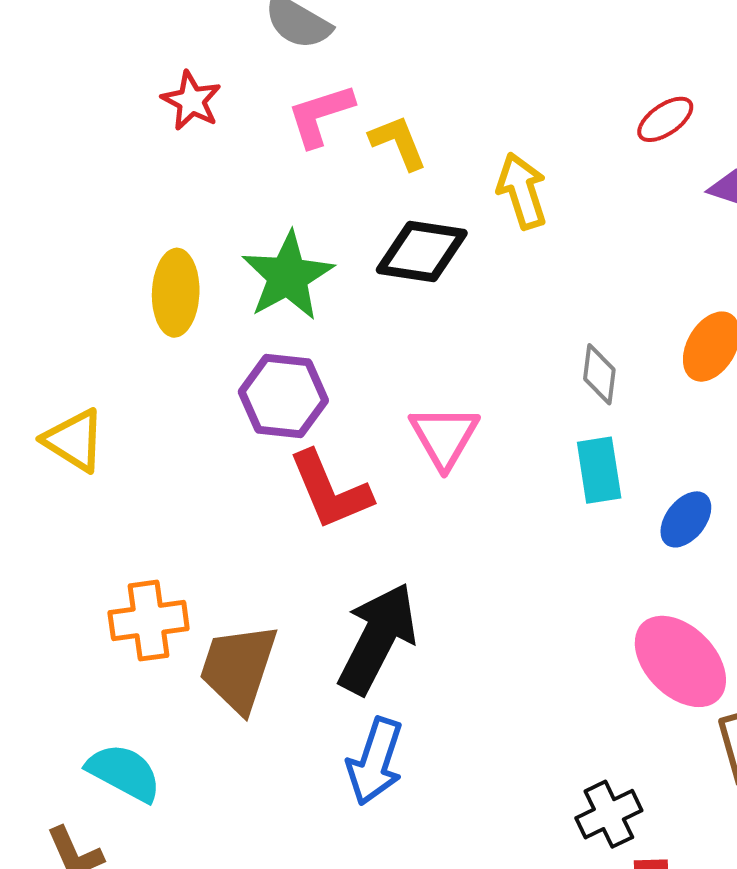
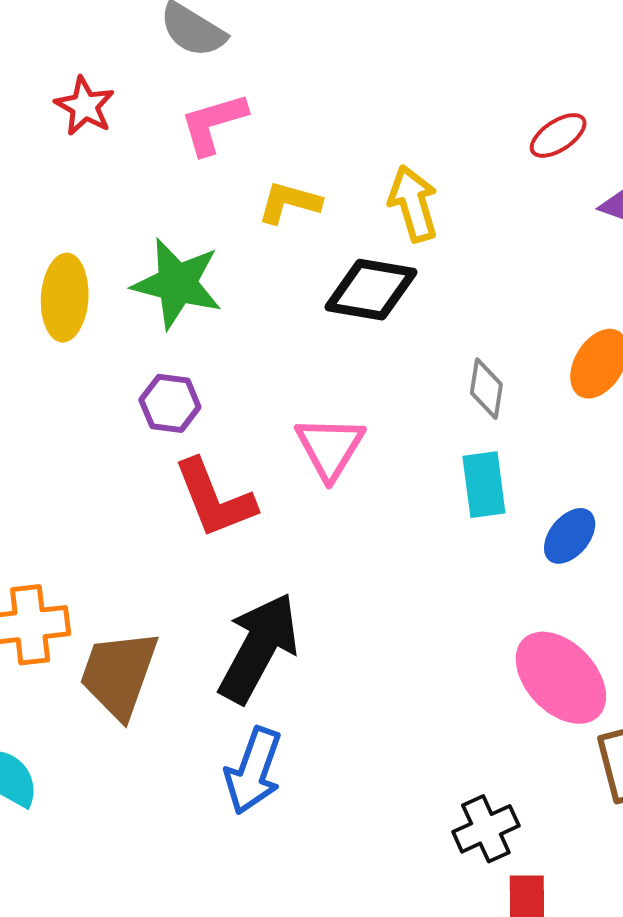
yellow L-shape: (398, 142) -> (289, 202), moved, turned -54
black diamond: (422, 252) -> (371, 290), moved
green star: (288, 276) -> (177, 284), turned -30
purple hexagon: (283, 396) -> (170, 403), size x0.7

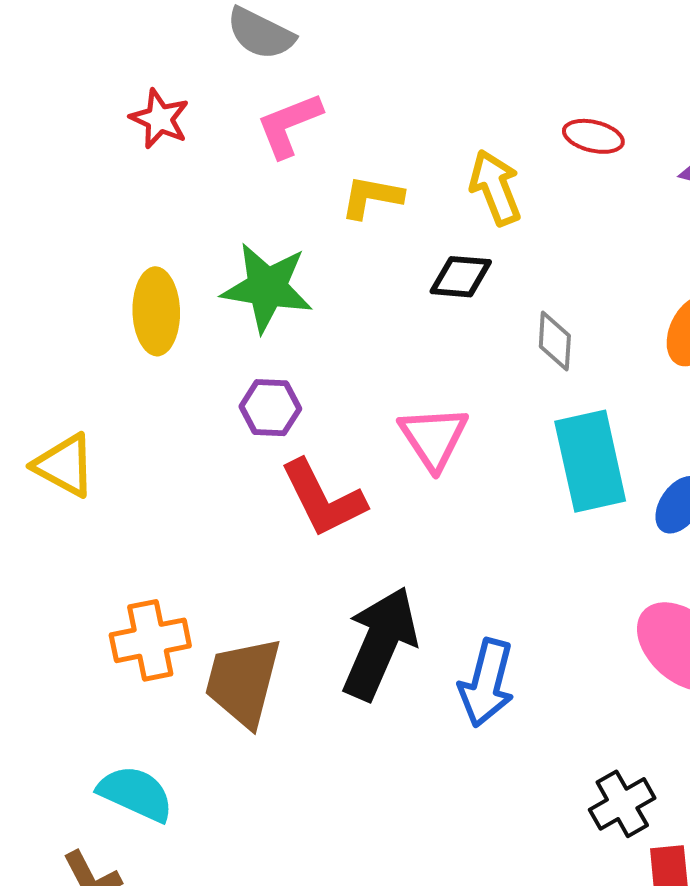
red ellipse: (558, 135) -> (593, 136), moved, turned 52
black diamond: (371, 290) -> (461, 277), size x0.7
gray diamond: (486, 389) -> (555, 341), moved
cyan rectangle: (484, 485) -> (590, 461), size x1.5
blue arrow: (253, 771) -> (487, 683), moved

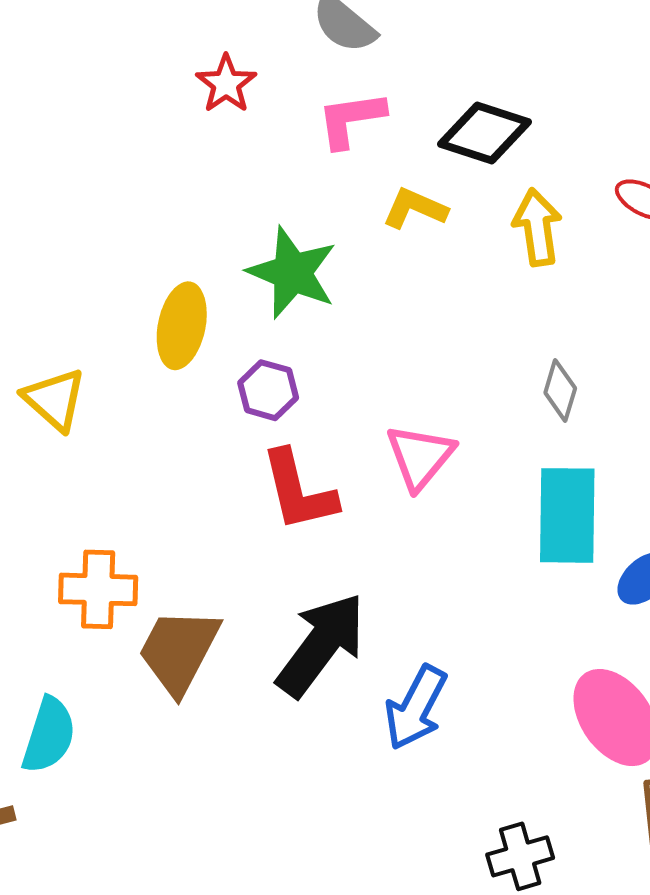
black diamond: (461, 277) -> (485, 133), moved, size x1.4
yellow ellipse: (156, 311) -> (182, 326), moved
cyan semicircle: (136, 794) -> (49, 735), turned 70

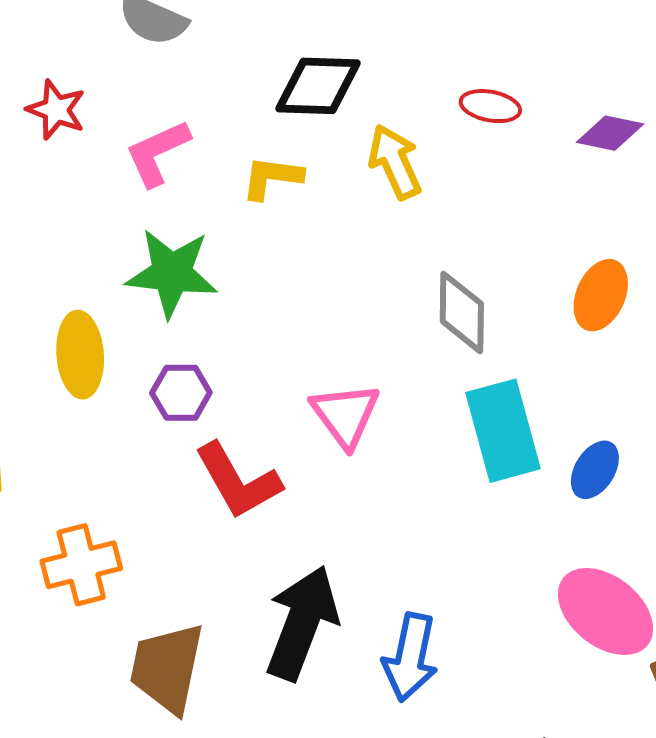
pink L-shape: (351, 119) -> (157, 153), moved
gray diamond: (560, 390) -> (462, 312), size x1.4
orange cross: (98, 589) -> (81, 565), moved

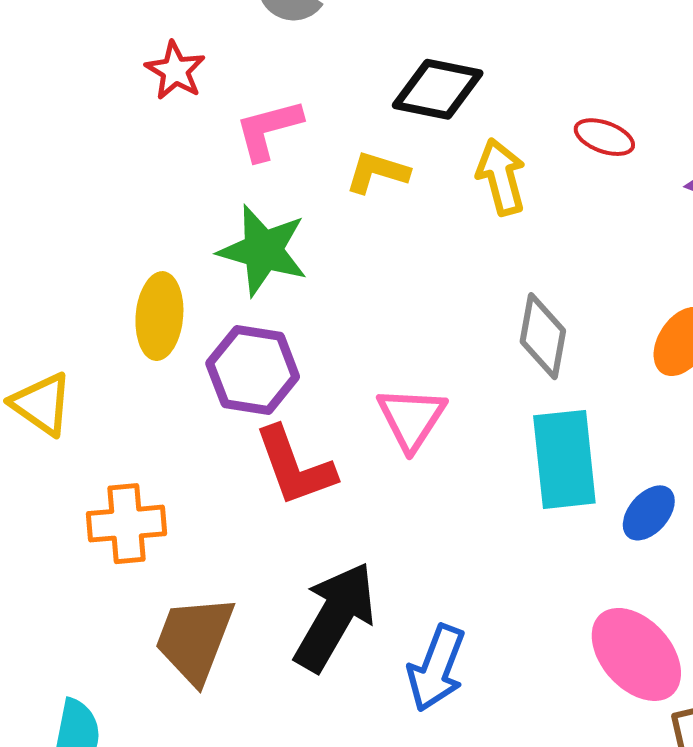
purple hexagon: (181, 393) -> (253, 370), size x1.5

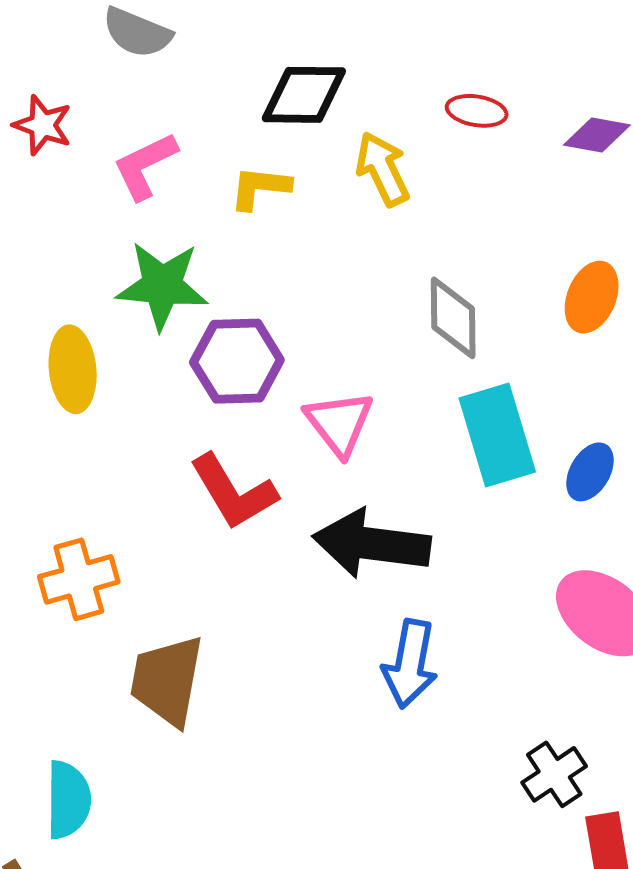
purple hexagon: (253, 370) -> (237, 361), moved
black arrow: (335, 617) -> (372, 544), moved, turned -102

